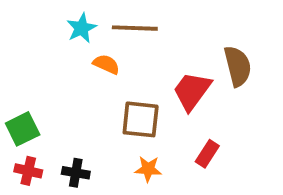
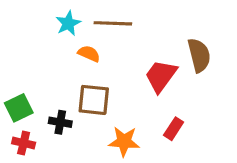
brown square: (141, 119) -> (94, 100), moved
orange star: (148, 169) -> (124, 141), size x1.4
black cross: (76, 173) -> (60, 122), moved

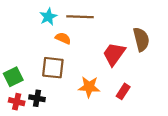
brown square: (94, 100) -> (53, 68), moved
black cross: (60, 122) -> (37, 98), moved
orange star: (124, 141) -> (89, 87), moved

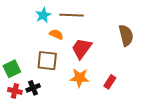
red trapezoid: (114, 54) -> (82, 49), moved
black cross: (37, 98) -> (33, 88), turned -32

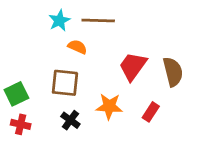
brown semicircle: (126, 35) -> (173, 72), moved
red trapezoid: (82, 49) -> (133, 66), moved
black cross: (33, 88) -> (70, 120), moved, turned -32

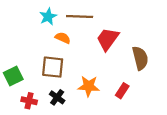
red trapezoid: (133, 66) -> (108, 39), moved
red cross: (21, 124) -> (29, 101), moved

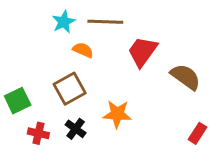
brown semicircle: (140, 58) -> (186, 77), turned -40
brown square: (53, 67) -> (70, 89), turned -35
red rectangle: (122, 91) -> (197, 133), moved

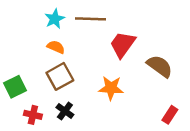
orange semicircle: (83, 50) -> (56, 47), moved
orange star: (117, 114) -> (111, 88), moved

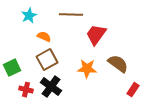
cyan star: (55, 19) -> (29, 16), moved
brown semicircle: (160, 66) -> (118, 64), moved
black cross: (65, 111) -> (51, 87), size x1.5

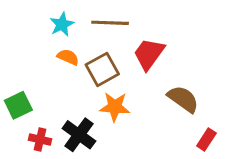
cyan star: (29, 16) -> (62, 24), moved
brown square: (47, 60) -> (102, 69), moved
orange star: (87, 69) -> (115, 107), moved

